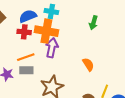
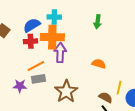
orange semicircle: (88, 64) -> (99, 64), turned -32

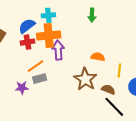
yellow line: (119, 88) -> (119, 70), moved
brown star: (66, 91) -> (85, 79), moved

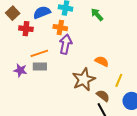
green arrow: (92, 15) -> (97, 15), moved, turned 120
orange cross: (49, 36) -> (60, 28), size x0.6
red cross: (27, 42) -> (26, 29), moved

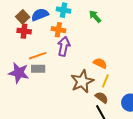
brown square: (13, 13) -> (23, 17), moved
purple star: (20, 70) -> (19, 73), size x1.5
yellow line: (119, 80) -> (105, 81), moved

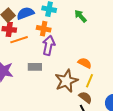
orange line: (38, 56) -> (19, 40), moved
gray rectangle: (38, 69) -> (35, 67), moved

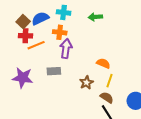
green arrow: (80, 16) -> (95, 17), turned -48
brown star: (66, 81) -> (86, 83), size x0.6

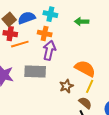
orange semicircle: (103, 63) -> (85, 69), size x1.5
gray rectangle: (54, 71) -> (35, 72), size x1.5

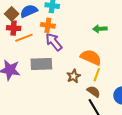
green arrow: (82, 22) -> (100, 29), moved
purple arrow: (49, 50) -> (54, 42), turned -48

